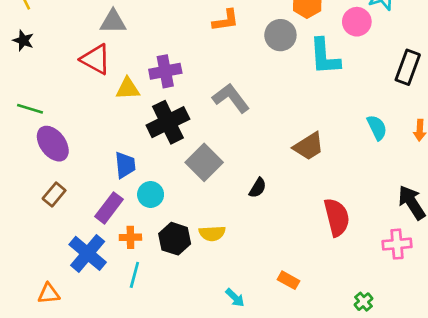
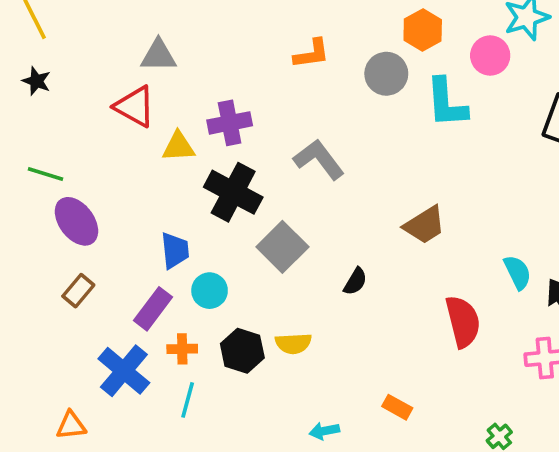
black cross: (168, 122) -> (233, 192), turned -36
cyan semicircle: (377, 128) -> (517, 272), moved
cyan arrow: (235, 298) -> (324, 431), turned 125

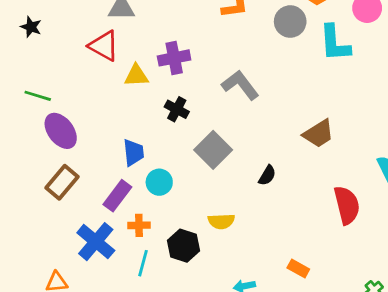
black cross: (233, 192) -> (177, 109), size x0.6
brown rectangle: (78, 291) -> (62, 182), size x1.4
black hexagon: (242, 351) -> (184, 246), moved

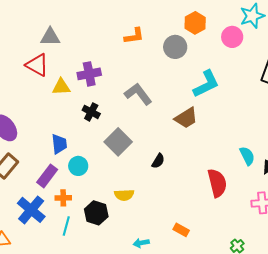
cyan L-shape: (335, 43) -> (206, 84), moved, turned -112
brown trapezoid: (319, 134) -> (186, 118), moved

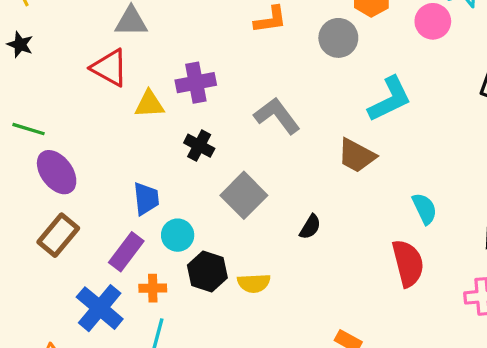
brown trapezoid: (186, 118) -> (357, 156), turned 60
cyan semicircle: (247, 156) -> (425, 209), moved
black hexagon: (96, 213) -> (207, 272), moved

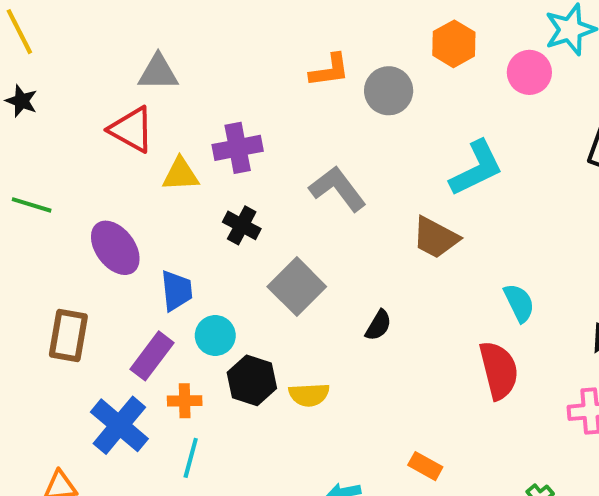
gray circle: (338, 38) -> (389, 91), moved
purple ellipse: (57, 172) -> (115, 248), moved
brown rectangle: (58, 235) -> (68, 336), turned -30

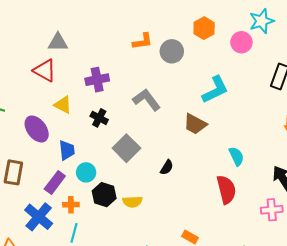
yellow triangle: (181, 174) -> (63, 105), moved, turned 30

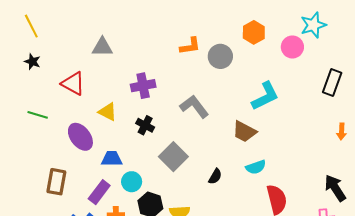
red triangle: (45, 71) -> (73, 84), moved
blue trapezoid: (67, 150) -> (112, 159), turned -85
cyan semicircle: (236, 156) -> (256, 167), moved, turned 96

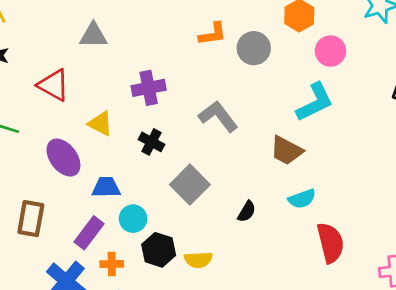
pink circle: (292, 47) -> (330, 51), moved

